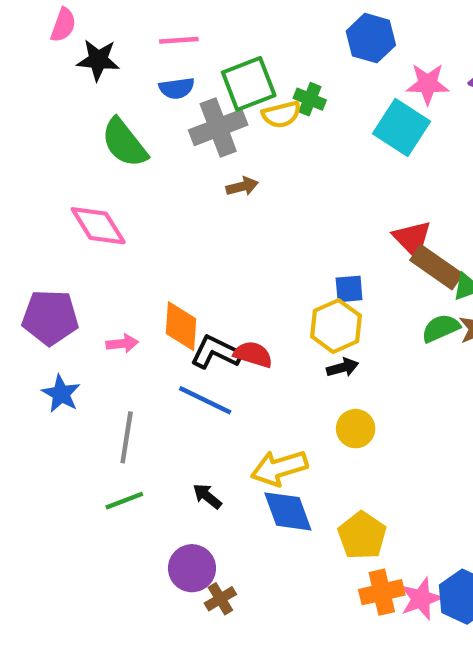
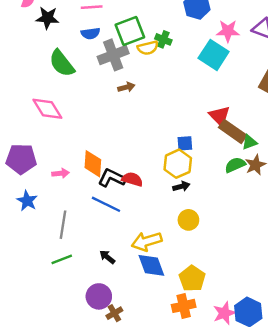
orange cross: (382, 592) -> (184, 306), moved

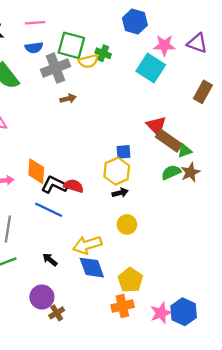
green square: (130, 31) -> (71, 45), turned 36

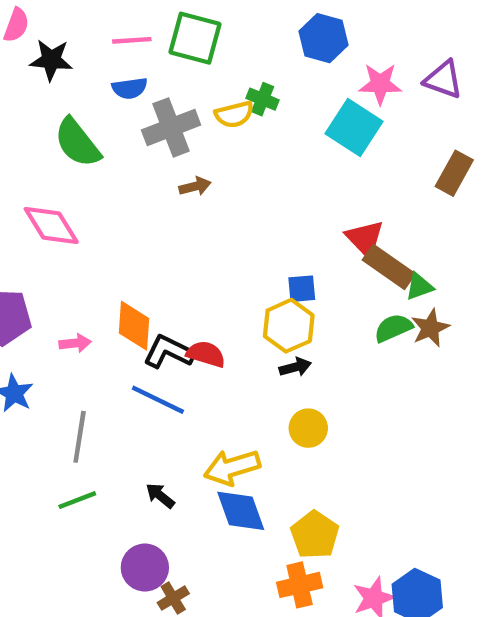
green square: (71, 45) -> (195, 38), moved

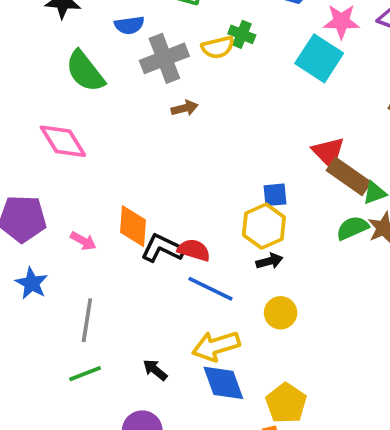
pink arrow: (75, 343) -> (83, 241), turned 35
blue line: (158, 400) -> (210, 289), moved

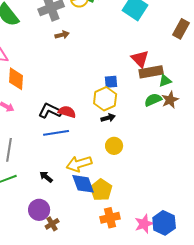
brown rectangle: (349, 176) -> (151, 72), turned -45
orange diamond: (133, 226) -> (16, 79), moved
blue line: (210, 289) -> (56, 133), moved, turned -35
yellow pentagon: (286, 403) -> (101, 190), moved

